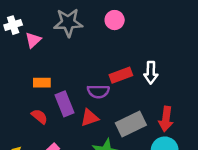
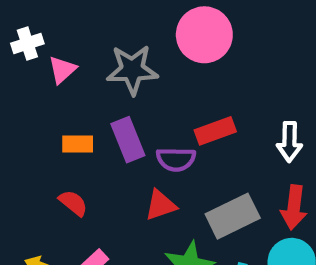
pink circle: (115, 20) -> (204, 35), size x1.6
gray star: (68, 23) -> (132, 70), moved
white arrow: (151, 73) -> (290, 142), moved
purple rectangle: (64, 104) -> (128, 140), moved

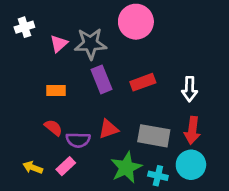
pink triangle: (62, 70) -> (59, 44), moved
purple rectangle: (128, 140) -> (101, 79), moved
purple semicircle: (176, 159) -> (78, 140), moved
gray rectangle: (233, 216) -> (154, 136), turned 36

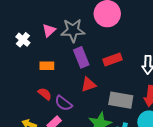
white cross: (24, 27) -> (23, 40), moved, turned -32
red triangle: (108, 129) -> (89, 85), moved
purple semicircle: (78, 140) -> (64, 103), turned 36

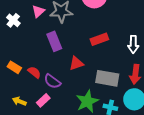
purple rectangle: (81, 57) -> (54, 41), moved
orange rectangle: (47, 66) -> (14, 67), moved, turned 32

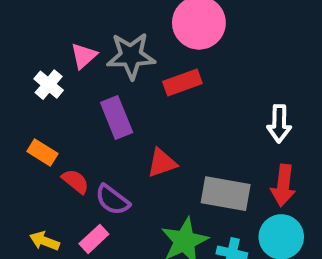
white cross: (13, 20) -> (49, 85), moved
red rectangle: (99, 39) -> (182, 83), moved
orange rectangle: (14, 67) -> (42, 152), moved

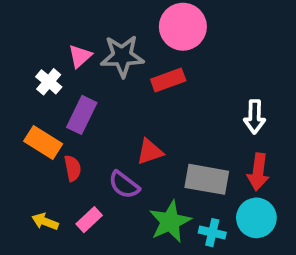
purple rectangle: (117, 118) -> (82, 115), moved, turned 48
orange rectangle: (42, 152) -> (43, 143), size x1.4
red semicircle: (75, 181) -> (73, 168), turned 40
purple semicircle: (112, 200) -> (124, 185), moved

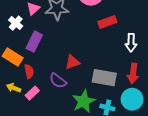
red rectangle: (168, 80) -> (107, 22), moved
pink rectangle: (89, 220) -> (32, 93), moved
yellow arrow: (45, 222) -> (14, 88), moved

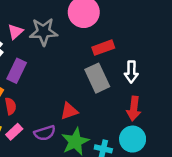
red triangle: (72, 62) -> (69, 111), moved
gray rectangle: (104, 78) -> (97, 78), moved, turned 55
purple semicircle: (58, 81) -> (45, 133), moved, turned -54

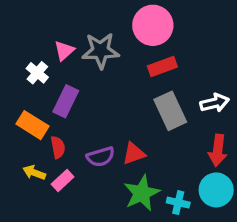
red rectangle: (103, 48) -> (162, 66), moved
white arrow: (131, 72) -> (215, 103), turned -105
purple semicircle: (45, 133) -> (101, 157), moved

